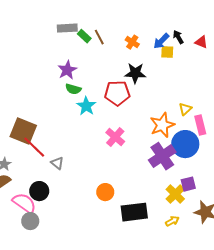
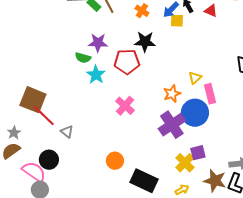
purple star: (67, 70) -> (98, 43), moved, turned 30
orange star: (162, 125) -> (172, 94), size x0.7
black rectangle: (134, 212) -> (144, 181), turned 32

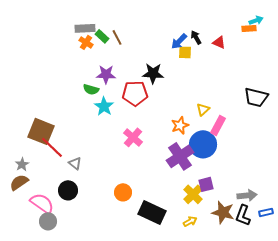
orange cross: (142, 11) -> (86, 42), moved
pink rectangle: (210, 94) -> (218, 125), turned 42
black circle: (49, 160) -> (68, 190), moved

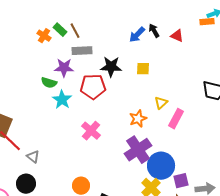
gray rectangle: (85, 28) -> (82, 51), moved
yellow square: (185, 52) -> (143, 69), moved
blue circle: (203, 144) -> (161, 166), moved
purple square: (206, 184) -> (181, 181), moved

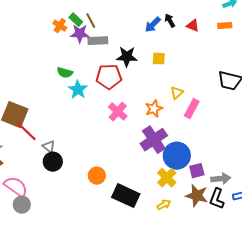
orange rectangle: (207, 22) -> (225, 26), moved
purple star: (64, 68) -> (80, 34), moved
pink cross: (91, 131) -> (118, 112), moved
black circle: (26, 184) -> (53, 162), moved

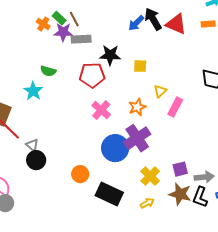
black arrow: (170, 21) -> (153, 19), size x1.6
red triangle: (193, 26) -> (176, 24), size x1.6
yellow square: (159, 59) -> (140, 66), moved
cyan star: (78, 90) -> (33, 91), moved
blue circle: (177, 156) -> (115, 148), moved

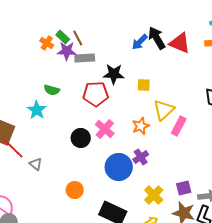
yellow triangle: (160, 91) -> (164, 110), size x1.6
purple cross: (137, 138) -> (141, 157), size x0.6
black circle: (36, 160) -> (81, 138), moved
orange circle: (80, 174) -> (75, 190), moved

